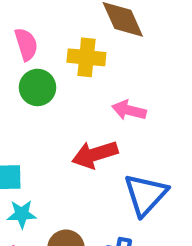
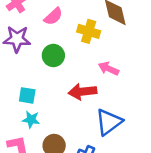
pink semicircle: (26, 44) -> (53, 16), turned 54
green circle: (38, 87) -> (53, 55), moved

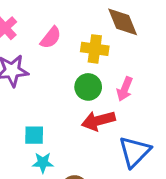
green circle: (53, 55) -> (88, 87), moved
pink arrow: (109, 69) -> (125, 89), turned -84

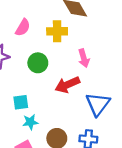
green circle: (88, 87) -> (38, 63), moved
pink arrow: (125, 89) -> (84, 58), turned -30

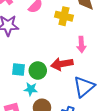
green circle: (38, 63) -> (38, 71), moved
cyan star: (30, 122) -> (31, 89), moved

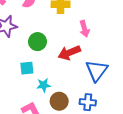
green circle: (38, 71) -> (37, 42), moved

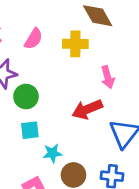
green circle: (37, 42) -> (26, 97), moved

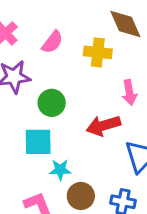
green circle: (26, 97) -> (52, 103), moved
cyan square: (30, 130) -> (38, 142), size x1.4

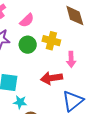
yellow cross: (98, 52) -> (51, 41), moved
green circle: (52, 103) -> (28, 45), moved

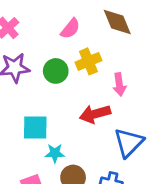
pink semicircle: (27, 20) -> (70, 29), moved
yellow cross: (51, 41) -> (88, 61), turned -30

